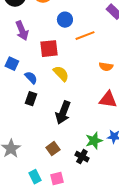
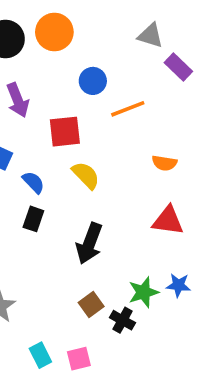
brown square: (53, 149) -> (91, 304), moved

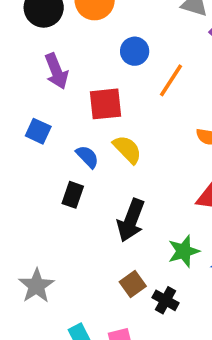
orange line: (128, 109) -> (171, 80), turned -36
blue semicircle: (33, 182) -> (87, 157), moved
green star: (143, 292) -> (184, 251), moved

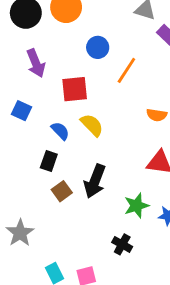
brown square: (133, 284) -> (62, 191), moved

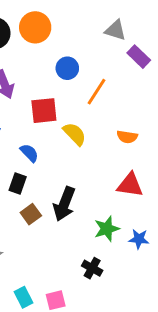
yellow semicircle: (92, 125) -> (75, 134), moved

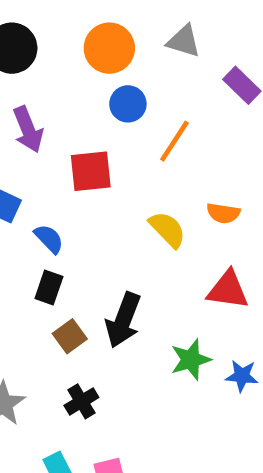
orange circle: (35, 27) -> (109, 48), moved
gray triangle: (115, 30) -> (184, 41), moved
yellow semicircle: (75, 134) -> (167, 229), moved
blue semicircle: (29, 153) -> (49, 239), moved
black cross: (92, 268) -> (81, 401), moved, turned 30

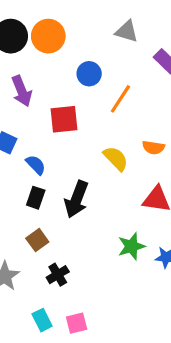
orange circle: (109, 48) -> (48, 36), moved
black arrow: (123, 320) -> (77, 199), moved
brown square: (70, 336) -> (37, 240), moved

